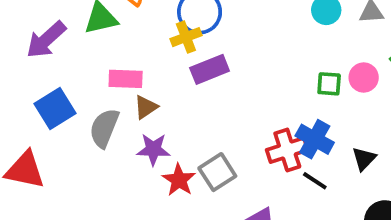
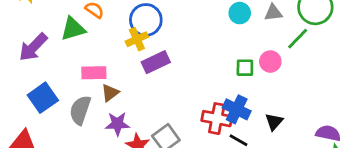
red cross: (287, 150) -> (217, 119), turned 32

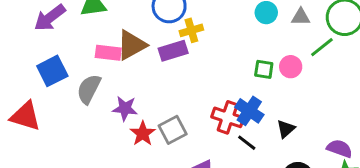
yellow cross: (137, 39) -> (191, 30), moved
brown triangle: (110, 93) -> (132, 45), moved, size x1.6

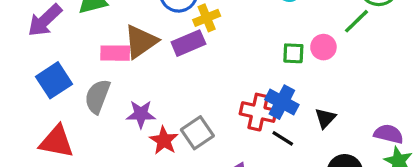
red triangle: (25, 116) -> (57, 142), moved

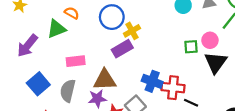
brown triangle: (141, 42) -> (105, 80), moved, turned 40
blue cross: (282, 102) -> (152, 81), moved
black triangle: (325, 118) -> (216, 63), moved, size x1.6

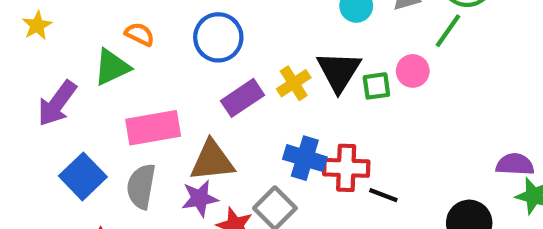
yellow cross: (132, 31) -> (294, 83), moved
pink rectangle: (76, 61) -> (153, 128), size x1.4
black triangle: (216, 63) -> (339, 71), moved

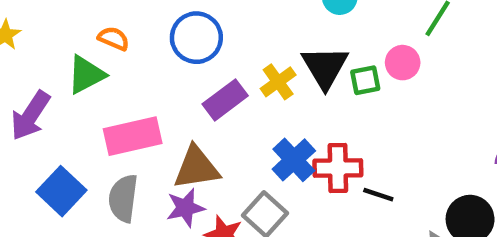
blue cross: (305, 158) -> (294, 160), turned 33

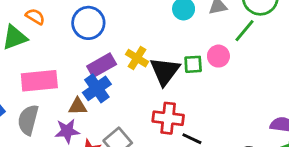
black triangle: (325, 67) -> (165, 71), moved
yellow cross: (278, 82) -> (137, 58), turned -30
blue cross: (294, 160) -> (97, 88), moved
brown triangle: (196, 168) -> (78, 106), size x0.6

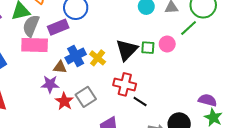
yellow cross: (137, 58) -> (98, 58), moved
purple rectangle: (102, 65) -> (58, 27), moved
gray semicircle: (28, 120) -> (31, 26), moved

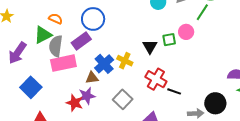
black triangle: (127, 50) -> (150, 47), size x0.7
red cross: (125, 84) -> (156, 79), turned 30
red star: (64, 101) -> (75, 103), moved

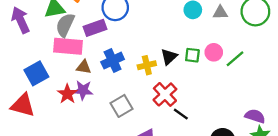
green line: (202, 12) -> (235, 59), moved
purple arrow: (17, 53) -> (20, 20), turned 105
yellow cross: (125, 61) -> (147, 65), moved, turned 35
brown triangle: (92, 78) -> (84, 67), moved
blue square: (31, 87) -> (36, 73), moved

